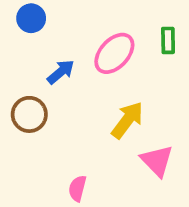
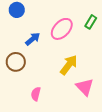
green rectangle: (168, 40) -> (91, 22), turned 32
pink semicircle: (77, 188) -> (36, 94), moved

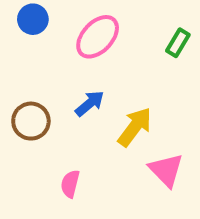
pink ellipse: (62, 29) -> (98, 37), moved
blue arrow: (33, 39) -> (90, 103), moved

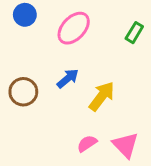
pink triangle: (166, 170) -> (125, 145), moved
pink semicircle: (70, 184) -> (87, 144), moved, turned 42

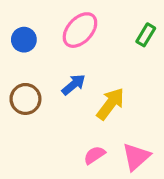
blue circle: (25, 15) -> (24, 40), moved
pink triangle: (125, 145) -> (136, 157), turned 32

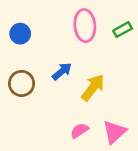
pink ellipse: (80, 30) -> (85, 26), moved, turned -48
green rectangle: (146, 35) -> (123, 30), turned 30

